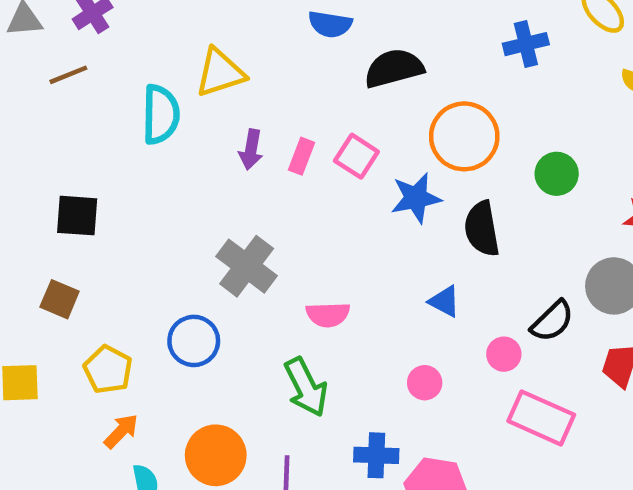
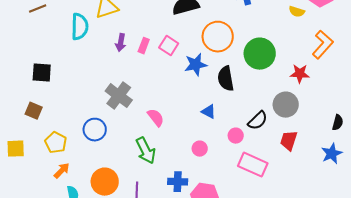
green circle: (557, 174) -> (260, 54), size x1.6
pink semicircle: (328, 315) -> (156, 118), turned -126

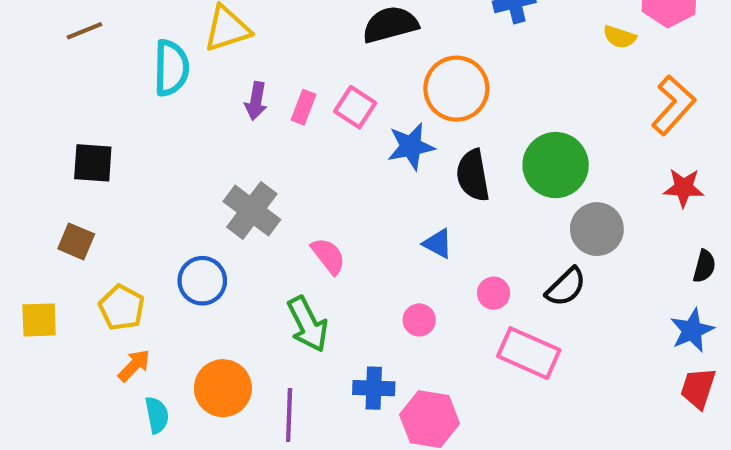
green circle: (260, 54) -> (556, 165), moved
red star: (300, 74) -> (684, 188), moved
black semicircle: (258, 121) -> (566, 287), moved
red trapezoid: (289, 141) -> (698, 388), moved

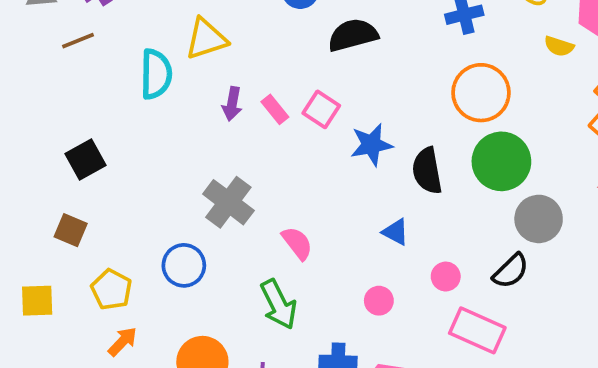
orange circle: (456, 89) -> (481, 93), moved
pink rectangle: (303, 107) -> (275, 109), turned -60
black square: (93, 163) -> (85, 160), turned -33

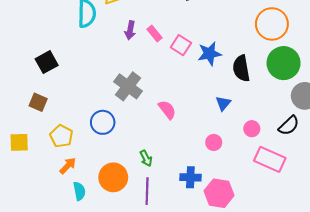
pink square: (321, 109) -> (181, 45), moved
blue triangle: (396, 232) -> (223, 103), turned 42
green arrow: (279, 304) -> (146, 158), moved, size x0.6

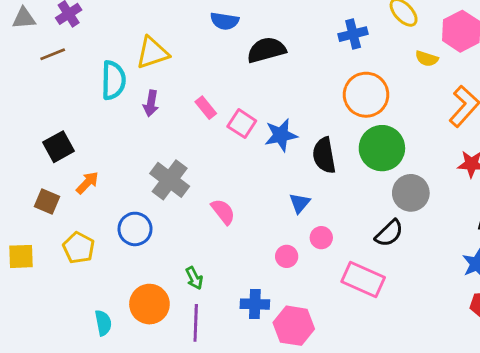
purple arrow: (130, 30) -> (151, 103), moved
pink circle: (252, 129) -> (321, 238), moved
orange arrow: (68, 166) -> (87, 183), moved

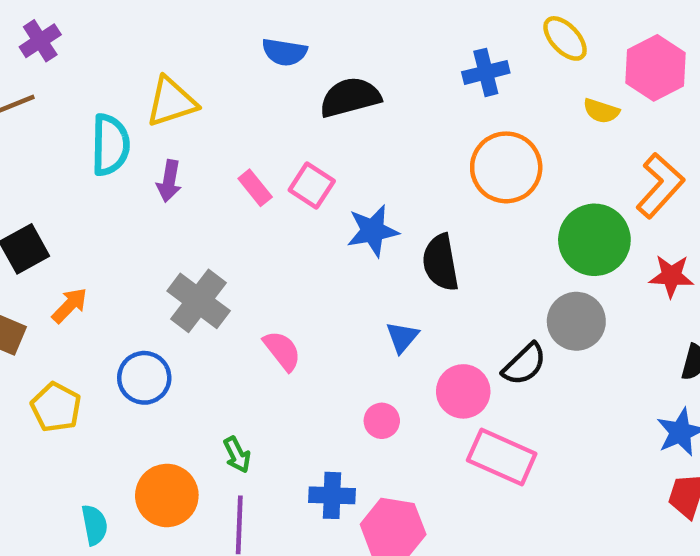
pink square: (242, 124) -> (312, 186), moved
green circle: (382, 148) -> (594, 240), moved
black semicircle: (389, 233) -> (524, 364), moved
pink circle: (321, 238) -> (463, 391), moved, size x1.5

